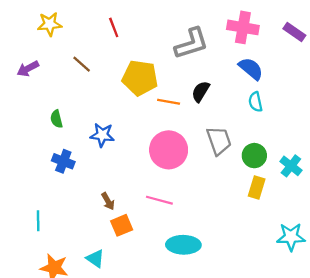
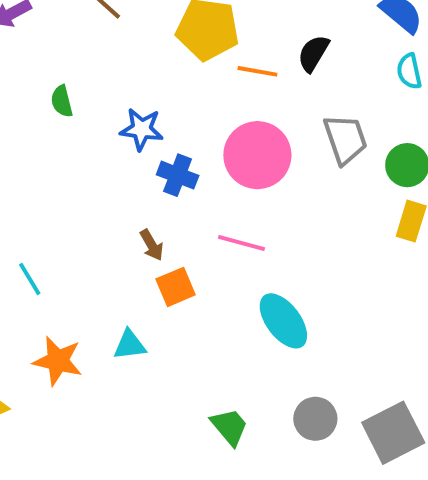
blue cross: (63, 161) -> (178, 175), moved
cyan line: (38, 221) -> (30, 279), turned -30
cyan ellipse: (183, 245) -> (283, 321), turned 52
cyan triangle: (95, 259) -> (130, 345), turned -42

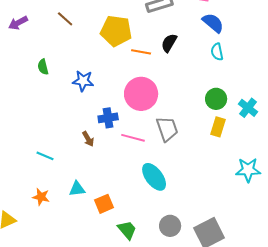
gray trapezoid: (345, 139) -> (167, 129), moved
blue cross: (178, 175) -> (108, 118), moved, turned -30
cyan line: (30, 279) -> (45, 156), moved, turned -36
orange square: (176, 287) -> (104, 204), moved
orange star: (58, 361) -> (41, 197), size x0.7

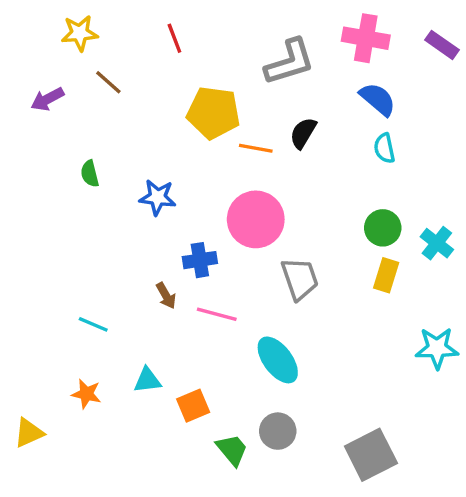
brown line: (65, 19) -> (108, 82), moved
pink line: (133, 138) -> (217, 314), moved
gray circle: (170, 226) -> (278, 431), moved

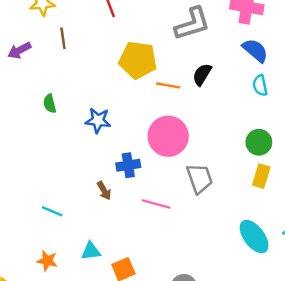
brown line: (108, 82) -> (63, 38), turned 40
pink line: (217, 314) -> (156, 204), moved
cyan ellipse: (278, 360) -> (254, 237), moved

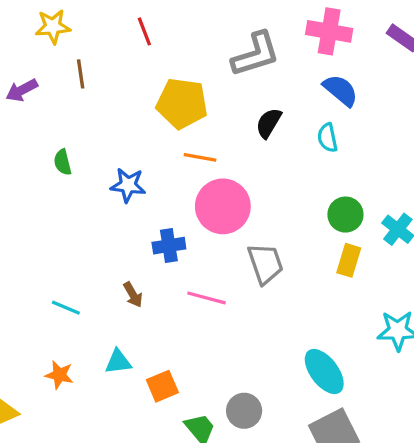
orange line: (168, 85) -> (200, 157), moved
cyan semicircle: (260, 85) -> (327, 138), moved
brown arrow: (104, 191) -> (133, 295), moved
cyan ellipse: (254, 237) -> (324, 372), moved

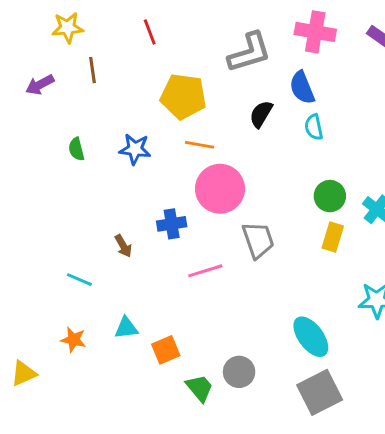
blue semicircle: (341, 90) -> (302, 88), moved, turned -152
blue star: (128, 185) -> (135, 149), moved
brown arrow: (133, 295) -> (123, 246), moved
pink line: (206, 298) -> (205, 271), turned -32

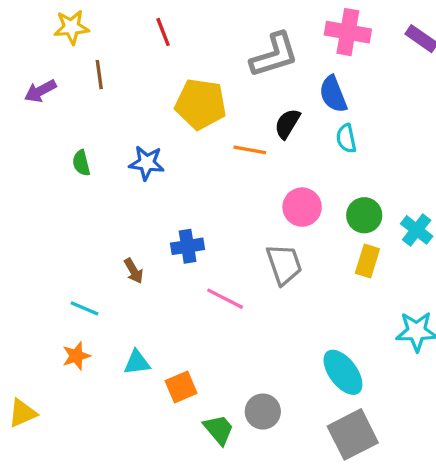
orange line: (199, 145) -> (250, 150), moved
pink circle: (220, 189) -> (302, 207), moved, size x0.7
pink line: (205, 271) -> (225, 299), turned 44
orange star: (73, 340) -> (76, 356), moved, turned -30

